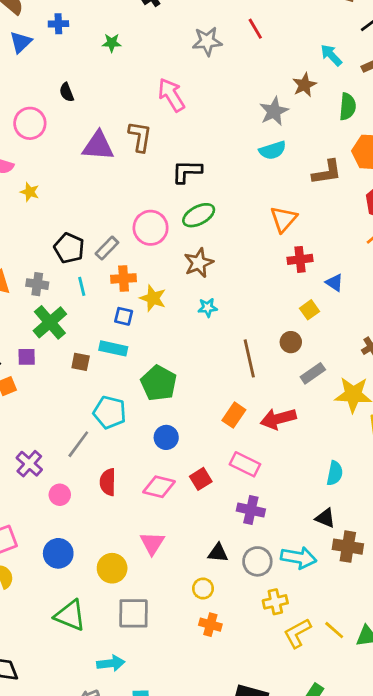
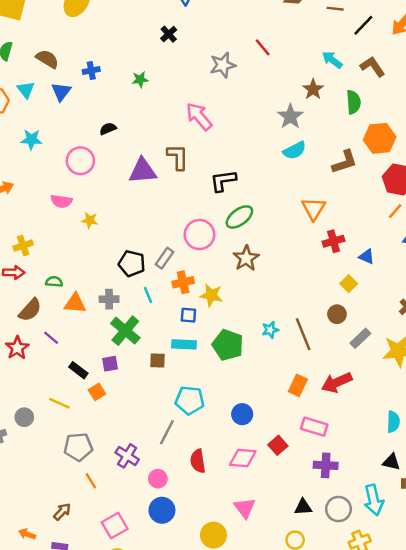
black semicircle: (67, 92) -> (108, 129), turned 98
cyan star: (208, 308) -> (270, 330), moved
green pentagon: (159, 383) -> (228, 345), moved
blue circle: (58, 553) -> (162, 510), moved
cyan arrow: (299, 558) -> (374, 500), turned 76

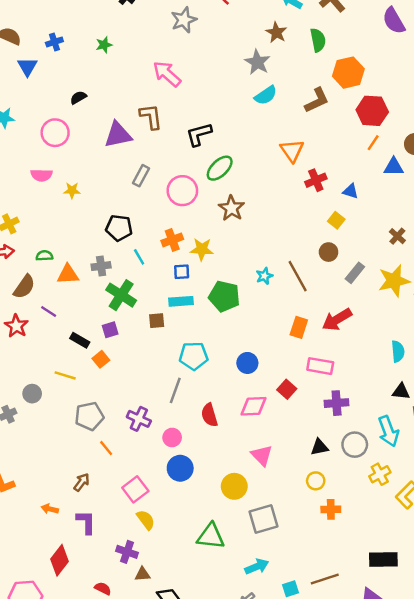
gray rectangle: (165, 258) -> (141, 176), moved

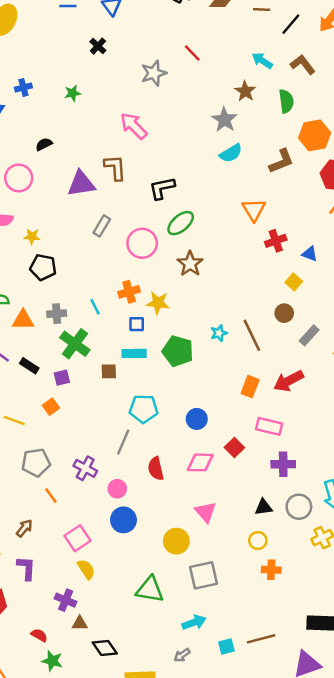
black pentagon: (119, 228) -> (43, 267), moved
black rectangle: (80, 340) -> (29, 366), moved

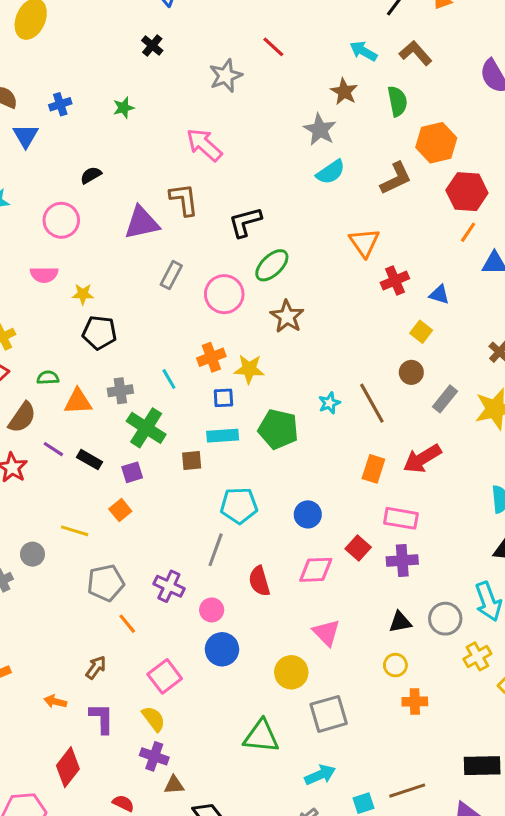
purple cross: (283, 464) -> (402, 560), moved
yellow semicircle: (86, 569) -> (154, 719), moved

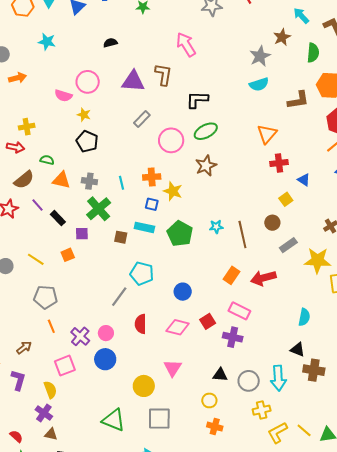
pink circle: (61, 220) -> (88, 82), moved
purple cross: (169, 586) -> (80, 336), moved

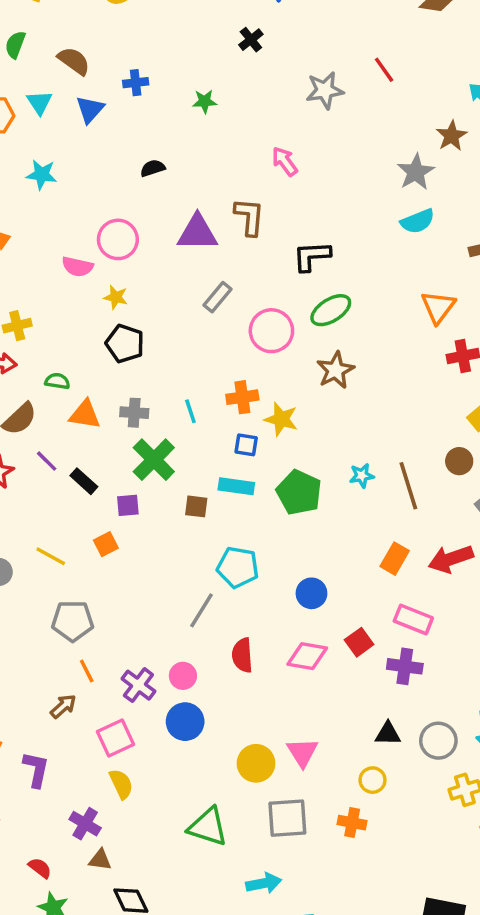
pink arrow: (186, 45) -> (285, 161), size x0.7
brown arrow: (24, 348) -> (63, 706), moved
pink triangle: (173, 368) -> (302, 752), moved
yellow semicircle: (50, 390) -> (121, 784), moved
orange cross: (215, 427) -> (352, 823), moved

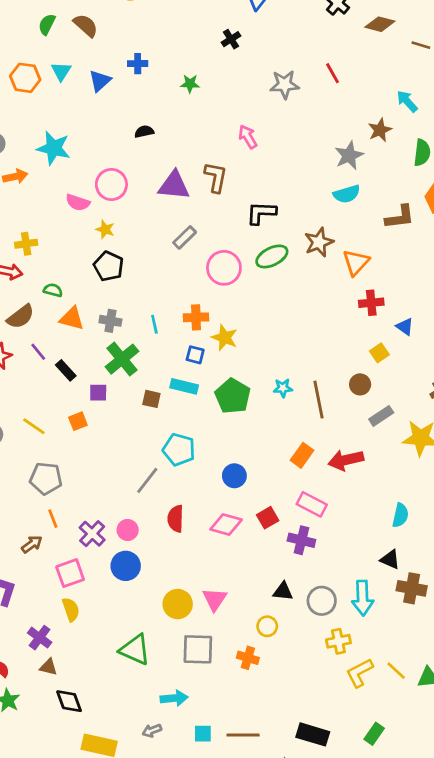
brown semicircle: (74, 61) -> (86, 25), moved
cyan star: (42, 175) -> (54, 148), moved, size x1.4
brown star: (335, 370) -> (319, 242), moved

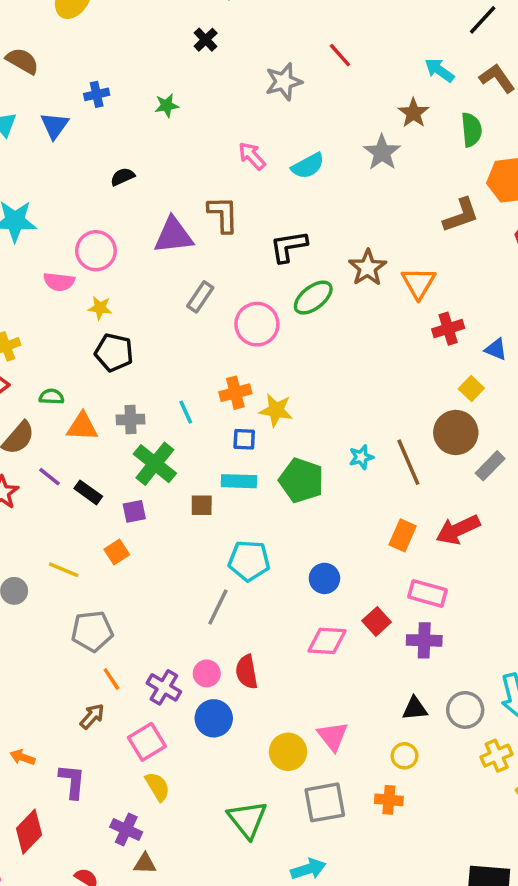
cyan semicircle: (347, 194) -> (308, 166), moved
brown circle: (360, 384) -> (456, 432), size x1.6
red semicircle: (176, 519) -> (247, 672), moved
green triangle: (135, 650) -> (247, 819), turned 40

